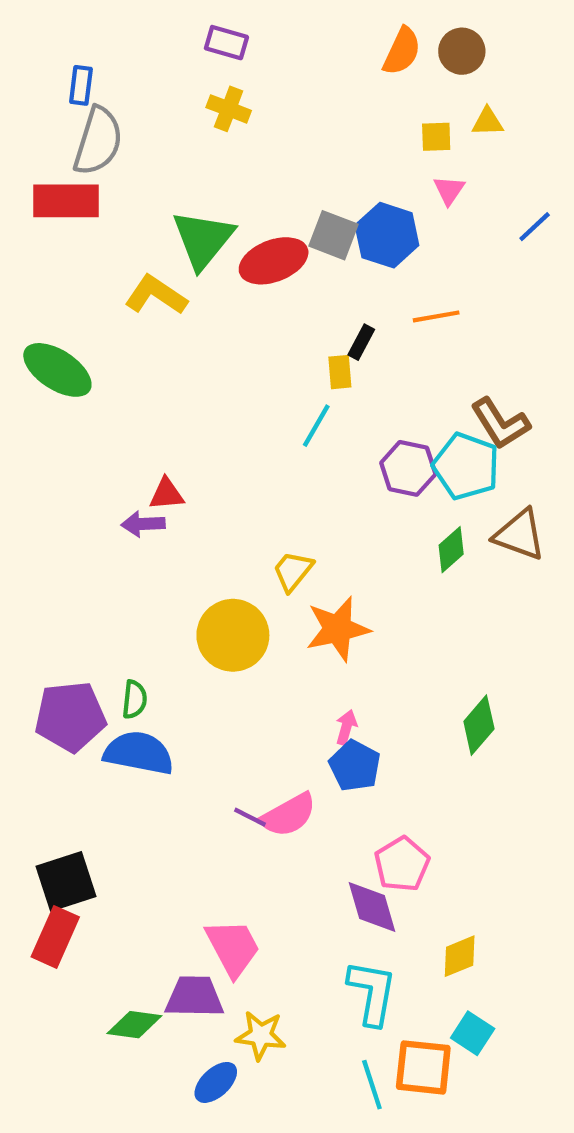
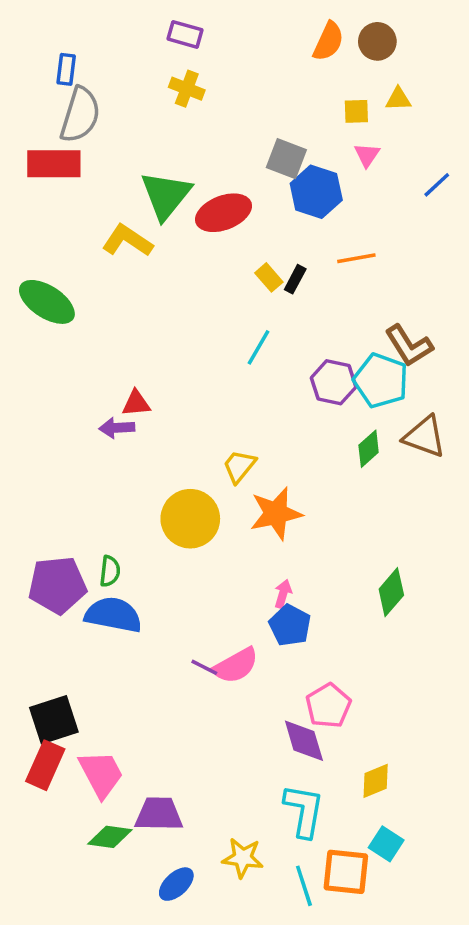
gray square: (333, 235) -> (286, 159), moved
yellow rectangle: (340, 372) -> (269, 277), moved, turned -36
pink trapezoid: (233, 948) -> (101, 774), moved
yellow star: (261, 1035) -> (243, 858), moved

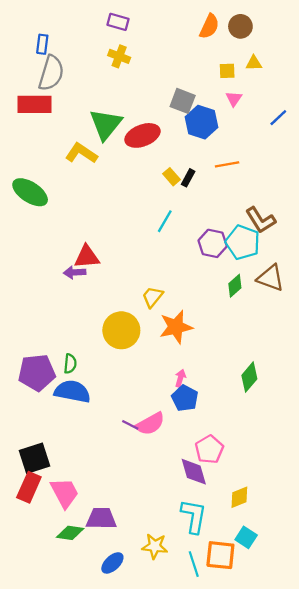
red triangle: (136, 403) -> (87, 257), size x1.4

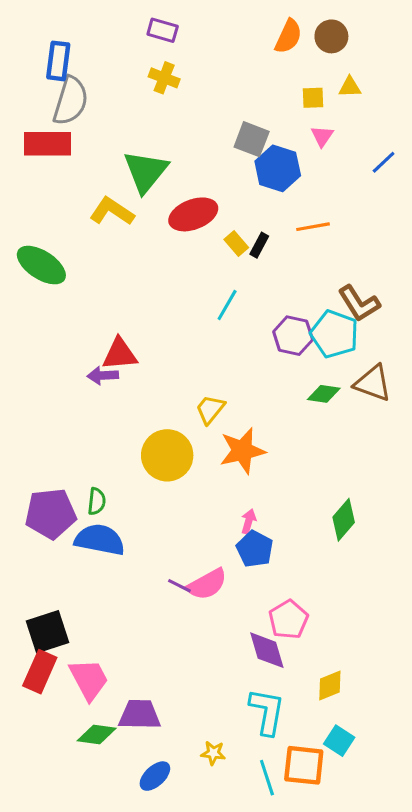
blue rectangle: (42, 44) -> (58, 61), size x1.4
red ellipse: (142, 135) -> (193, 214), moved
green diamond: (235, 286) -> (324, 394), turned 50
yellow star: (155, 546) -> (213, 753), size x0.7

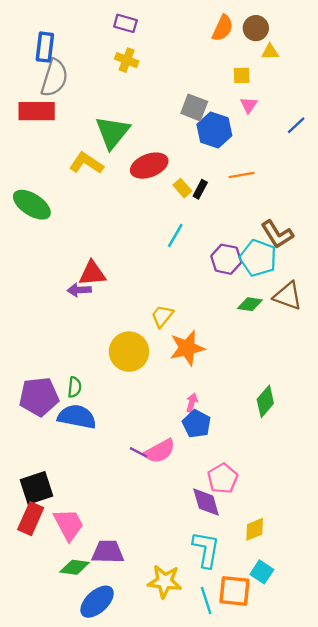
yellow triangle: (350, 87) -> (270, 52), moved
yellow star: (213, 753) -> (165, 581), size x1.8
blue ellipse: (155, 776) -> (97, 602), moved, size x1.4

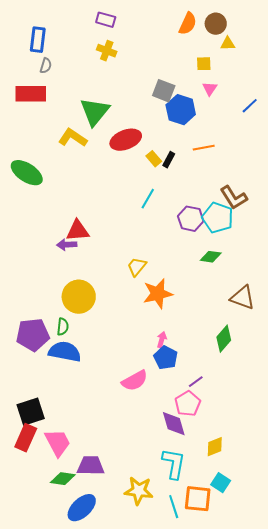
gray semicircle: (54, 78) -> (46, 66), size x0.5
brown triangle: (288, 296) -> (243, 298), moved
yellow circle: (129, 352) -> (79, 297), moved
purple line: (139, 452) -> (196, 382), moved, turned -63

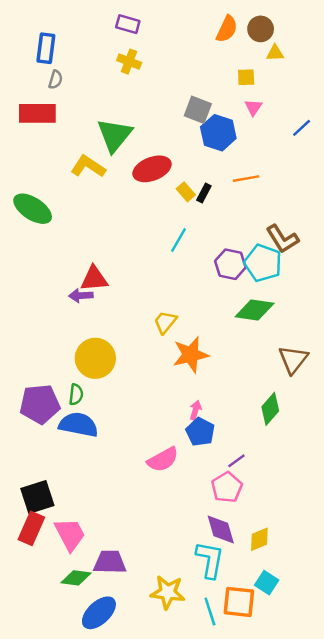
green diamond: (211, 257) -> (255, 310), size x1.5
brown triangle: (243, 298) -> (293, 359), turned 48
purple diamond: (174, 424) -> (221, 530), moved

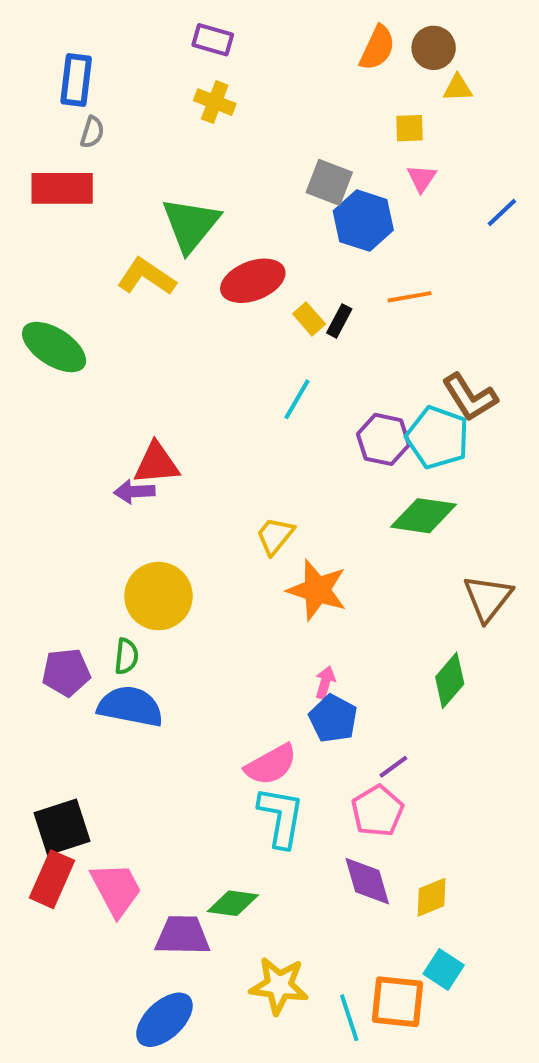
orange star: (191, 355) -> (317, 590), turned 30
purple pentagon: (40, 404) -> (66, 672), size x0.7
cyan L-shape: (210, 560) -> (281, 817), moved
green diamond: (76, 578) -> (233, 903), moved

